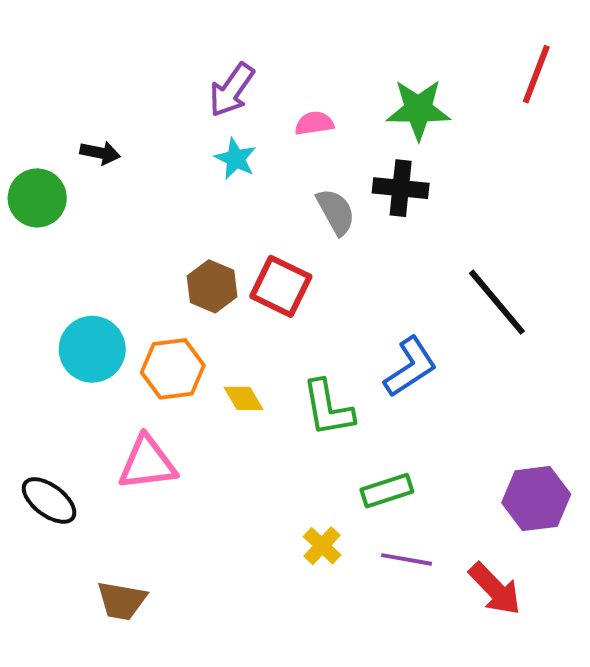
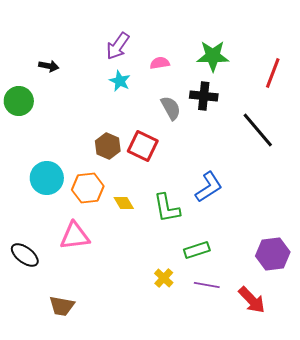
red line: (536, 74) -> (273, 73), moved
black arrow: (100, 153) -> (49, 66), moved
black line: (497, 302) -> (258, 130), moved

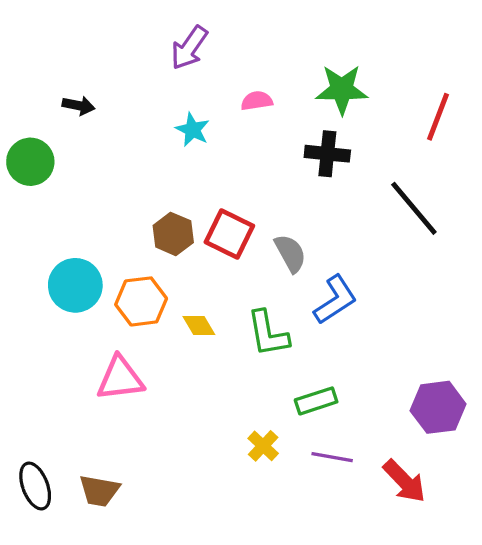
purple arrow: (118, 46) -> (189, 48), moved
gray semicircle: (171, 108) -> (290, 253), moved
black ellipse: (25, 255) -> (35, 486), moved, turned 32

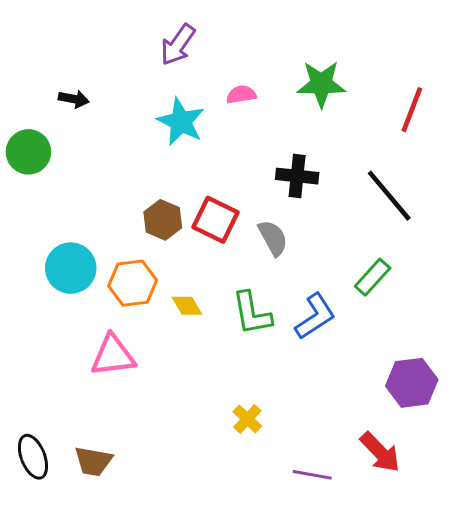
cyan star: (192, 130) -> (181, 122), size x1.5
black cross: (327, 154) -> (297, 176), moved
blue L-shape: (335, 300) -> (315, 316), moved
green rectangle: (316, 401) -> (373, 277), moved, turned -30
purple line: (332, 457) -> (312, 475), moved

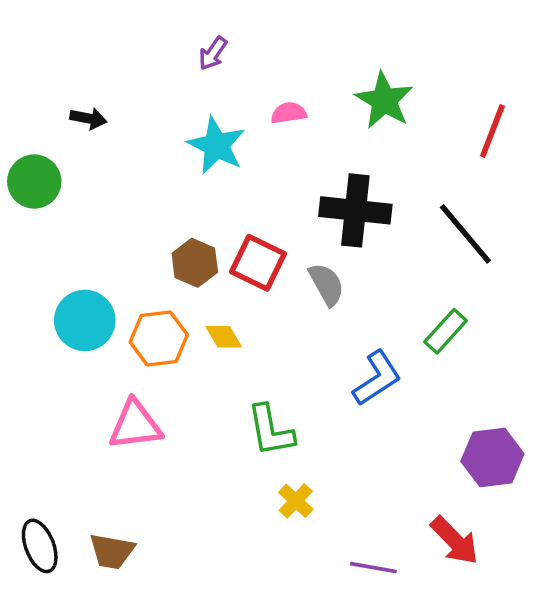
purple arrow: (178, 45) -> (213, 53), size x0.7
green star: (321, 84) -> (384, 100), turned 30
black cross: (297, 176) -> (355, 210), size x1.4
yellow diamond: (187, 306) -> (224, 337), moved
green L-shape: (252, 313) -> (271, 430), moved

